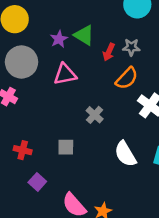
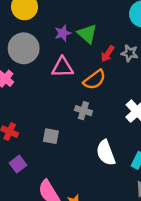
orange semicircle: (127, 78) -> (94, 80), moved
gray cross: (95, 115) -> (83, 111), turned -35

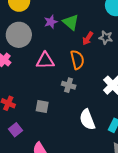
pink triangle: (62, 67) -> (45, 61), moved
orange semicircle: (94, 80) -> (77, 60), turned -66

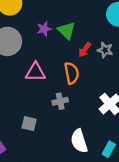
gray cross: (69, 85) -> (60, 101), turned -32

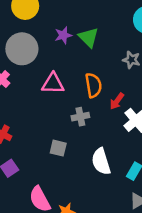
red arrow: (85, 50) -> (117, 101), moved
gray square: (29, 124) -> (58, 148), moved

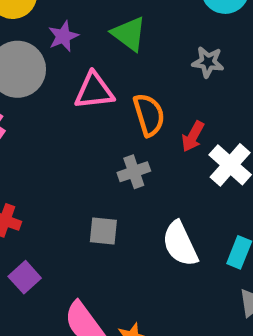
purple star: (63, 35) -> (63, 36), moved
pink triangle: (53, 84) -> (94, 91), moved

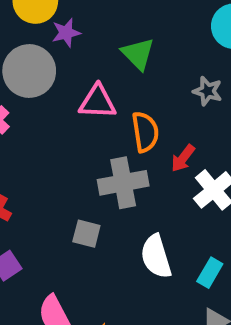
purple star: (63, 36) -> (66, 33), moved
gray cross: (134, 172) -> (123, 183), size x1.6

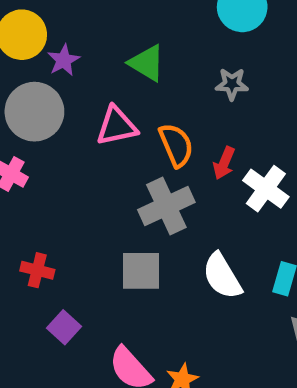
gray square: (86, 234) -> (141, 271), size x1.4

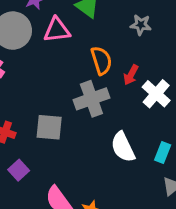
pink triangle: (117, 126) -> (57, 30), moved
gray square: (141, 271) -> (49, 127), moved

